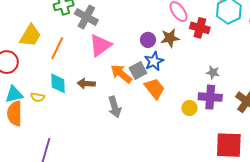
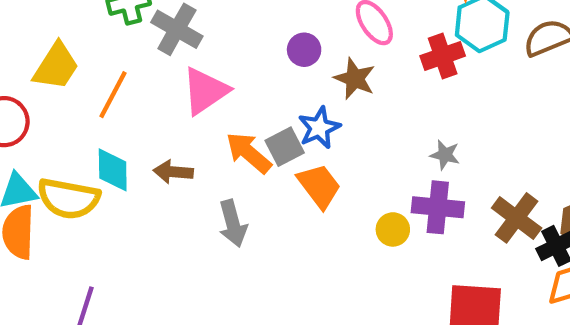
red cross: (200, 28) -> (443, 56), moved, turned -36
brown star: (170, 38) -> (355, 79), turned 30
purple circle: (148, 40) -> (304, 50), moved
yellow semicircle: (38, 97) -> (68, 199), size x2.0

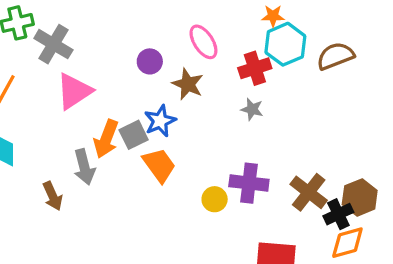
orange arrow: (249, 153) -> (106, 139), turned -111
gray star: (445, 155) -> (252, 109), moved
brown arrow: (173, 172) -> (53, 196), moved, turned -120
gray arrow: (233, 223) -> (84, 167), moved

